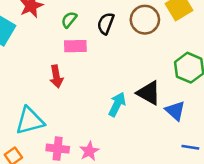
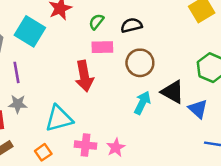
brown circle: (145, 20) -> (140, 63), moved
black semicircle: (106, 23) -> (131, 25), turned 55
red arrow: (56, 77) -> (84, 76), size x1.4

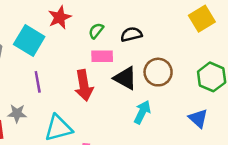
brown circle: (140, 63) -> (158, 72), moved
purple line: (17, 72) -> (38, 82), moved
black triangle: (173, 92) -> (125, 78), moved

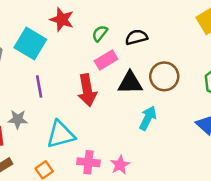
red star: (60, 17) -> (62, 20), turned -30
pink rectangle: (102, 56) -> (106, 60), turned -30
black triangle: (125, 78) -> (130, 83), turned -30

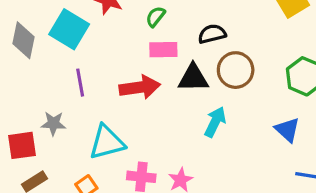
black semicircle: (136, 37) -> (212, 34), moved
pink rectangle: (106, 60) -> (163, 50), turned 30
red arrow: (87, 90) -> (140, 87), turned -88

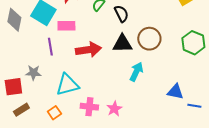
black semicircle: (212, 34) -> (121, 14), moved, turned 78
pink rectangle: (163, 50) -> (66, 26), moved
blue triangle: (287, 130) -> (175, 92), moved, turned -30

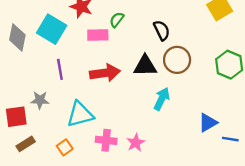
black semicircle: (121, 14) -> (162, 30), moved
pink rectangle: (66, 26) -> (98, 35), moved
blue triangle: (175, 92) -> (208, 123), turned -42

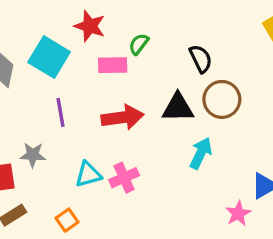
cyan triangle: (80, 114) -> (88, 174), size x0.7
pink cross: (106, 140) -> (124, 178), moved, turned -30
pink star: (136, 143) -> (238, 214), moved

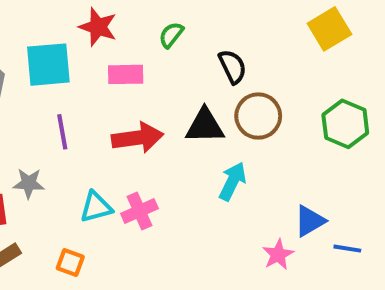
green semicircle: (139, 44) -> (171, 35), moved
cyan square: (49, 57) -> (48, 65), turned -36
orange square: (67, 220) -> (70, 262), turned -35

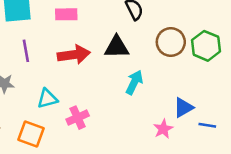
brown circle: (258, 116) -> (171, 42), moved
pink cross: (139, 211) -> (78, 118), moved
orange square: (70, 262) -> (31, 134), size x1.5

